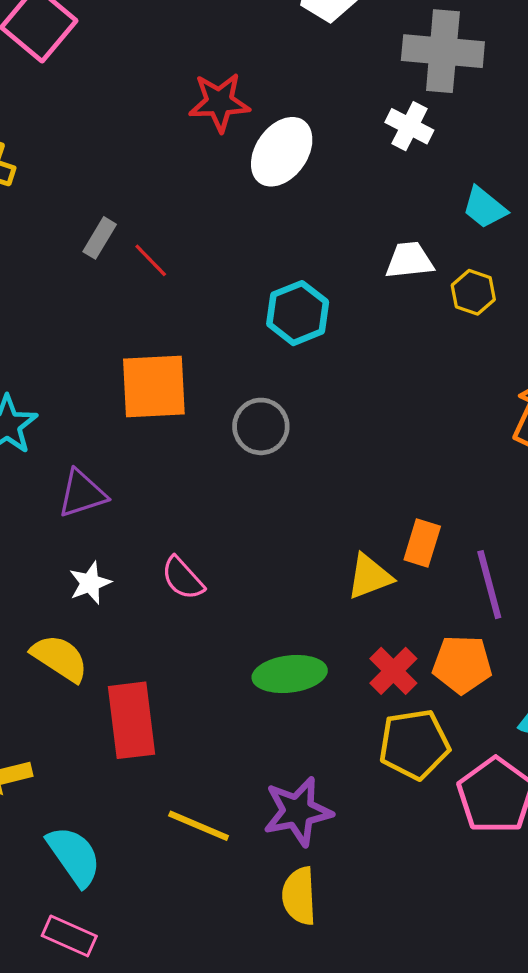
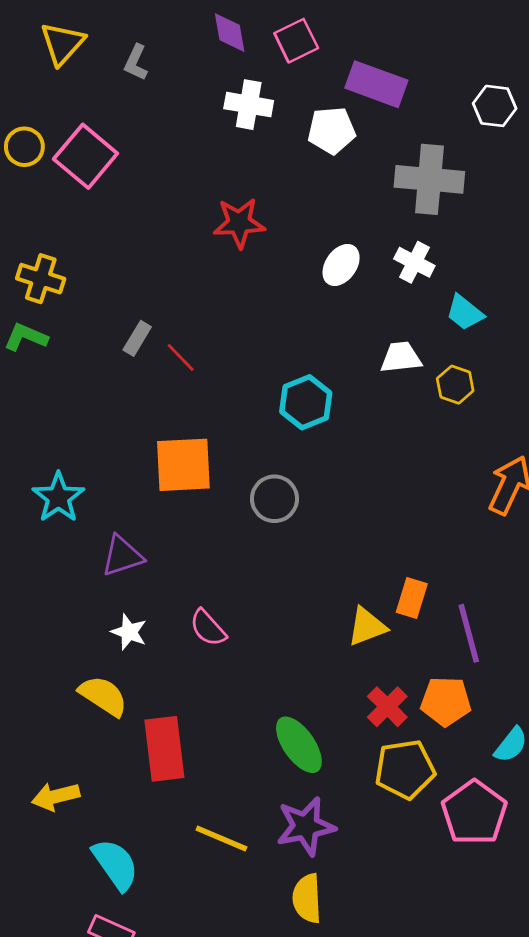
white cross: (409, 126) -> (414, 262), moved
white ellipse: (282, 152) -> (341, 265), moved, size x0.7
white star: (90, 583) -> (129, 632), turned -30
green ellipse: (290, 674) -> (299, 745), moved, turned 62

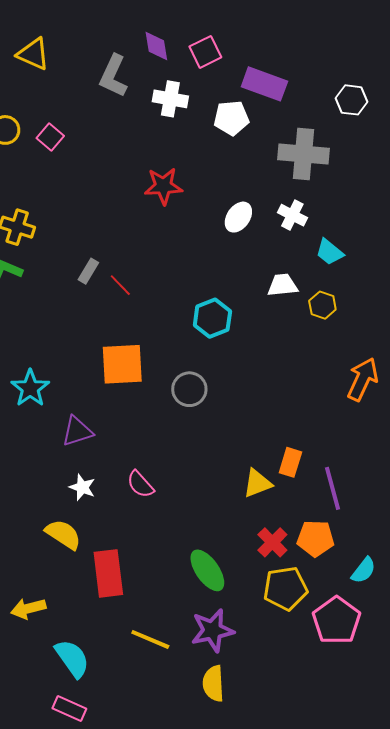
yellow triangle: (62, 43) -> (33, 54), turned -48
gray L-shape: (136, 62) -> (113, 76), moved, size x1.6
pink square: (86, 156) -> (50, 137), size x0.6

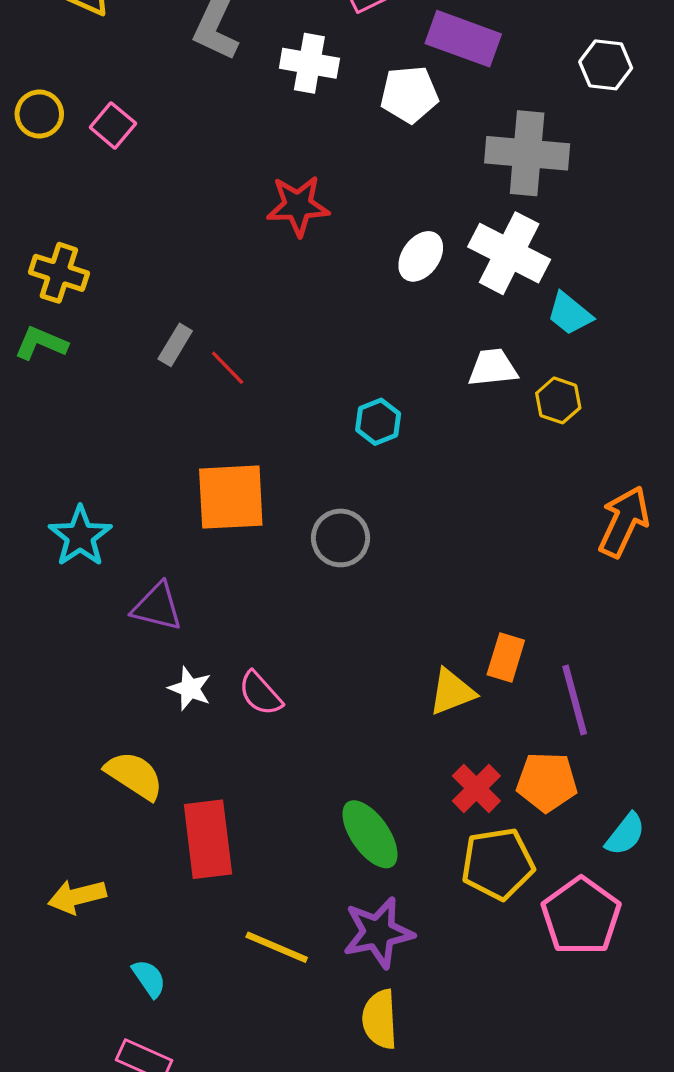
white cross: (292, 215) -> (509, 253), size x1.6
cyan hexagon: (212, 318) -> (378, 422), size x0.7
purple triangle: (77, 431) -> (157, 607), turned 32
white star: (82, 487) -> (190, 689), moved
cyan semicircle: (72, 658) -> (149, 978), size x0.6

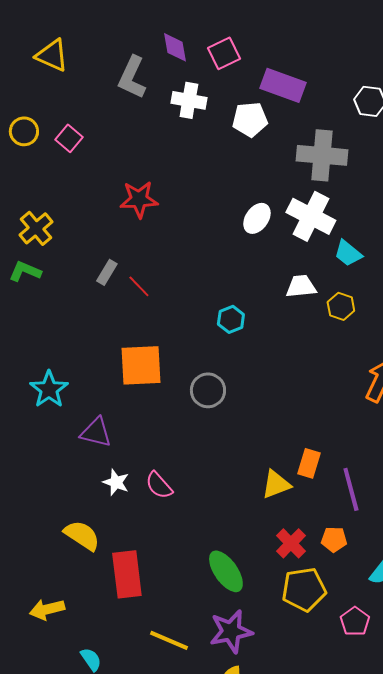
red star: (298, 206) -> (139, 199), moved
yellow cross: (59, 273) -> (36, 228), turned 32
orange pentagon: (547, 782) -> (334, 539), size x0.7
pink pentagon: (581, 916) -> (355, 621), size x0.6

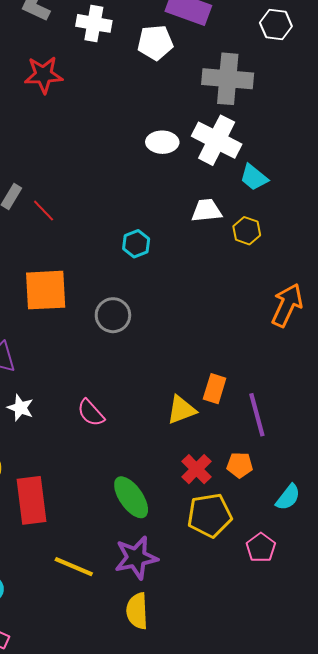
red star: (139, 199) -> (44, 75), moved
white ellipse: (257, 218) -> (162, 142), turned 56
pink semicircle: (159, 485) -> (91, 413), moved

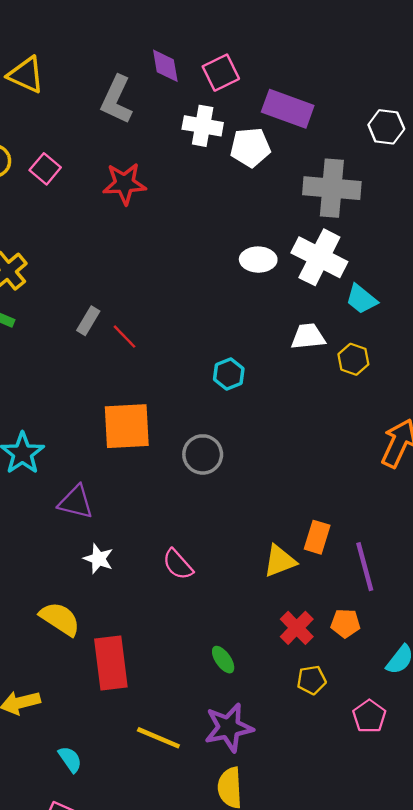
white cross: (94, 23) -> (203, 126), moved
green ellipse: (131, 497) -> (223, 660), size x0.6
yellow pentagon: (210, 515) -> (311, 680), size x0.6

